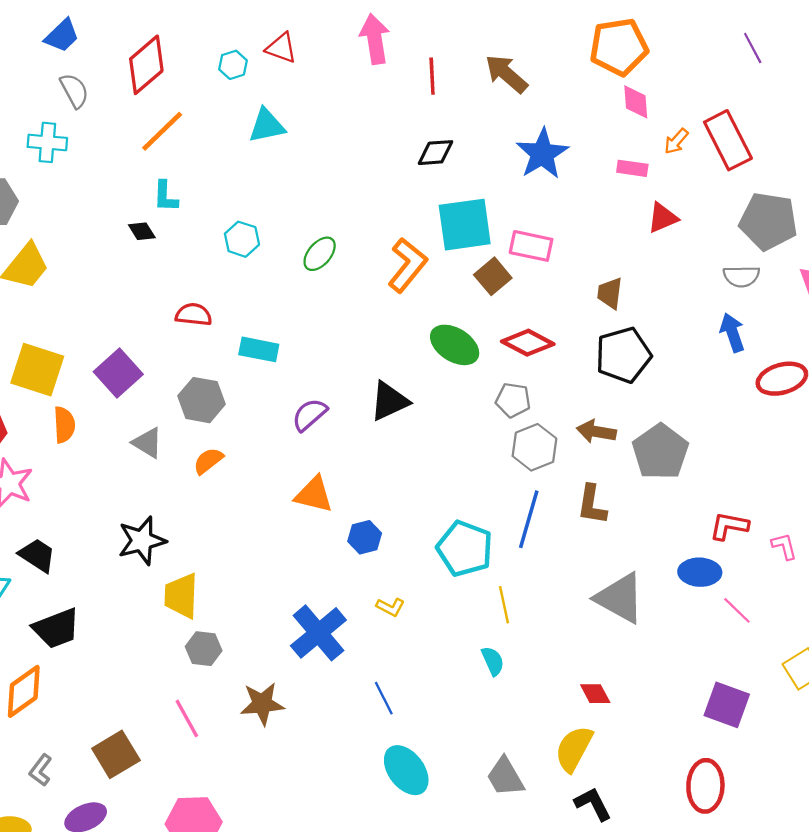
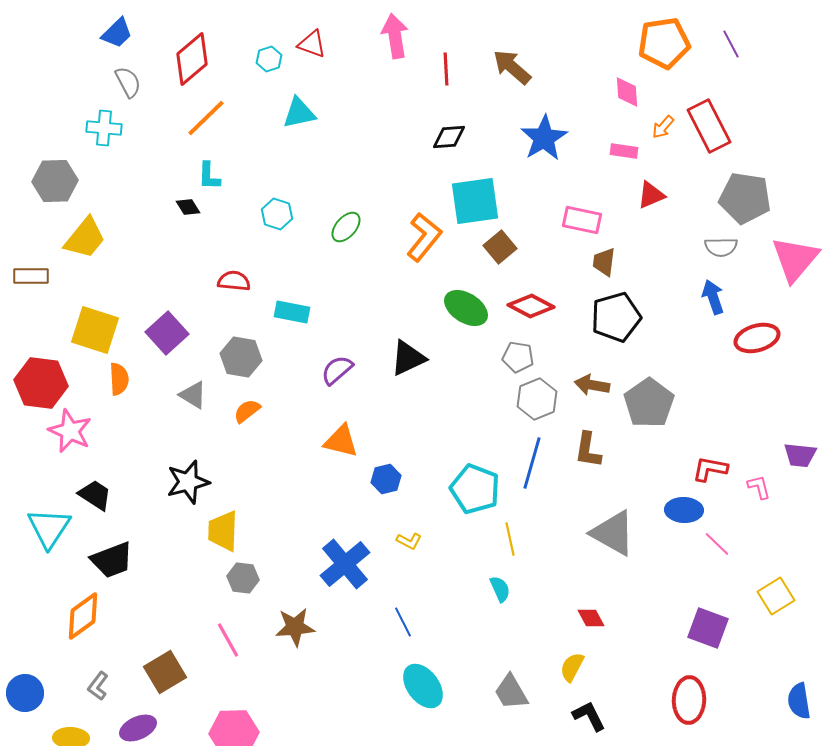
orange pentagon: (619, 47) -> (664, 43), moved
pink rectangle: (531, 246) -> (582, 220), moved
yellow semicircle: (574, 749) -> (572, 667), size x0.7

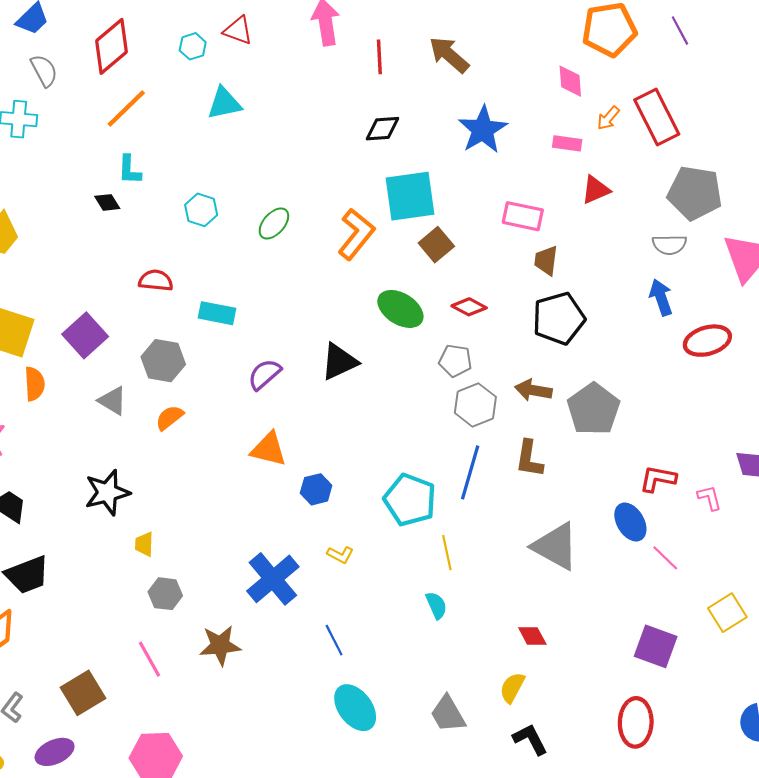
red diamond: (531, 306) -> (469, 307), size x0.7
blue ellipse: (684, 510) -> (630, 522), turned 57
yellow trapezoid: (223, 531) -> (144, 544), size x0.6

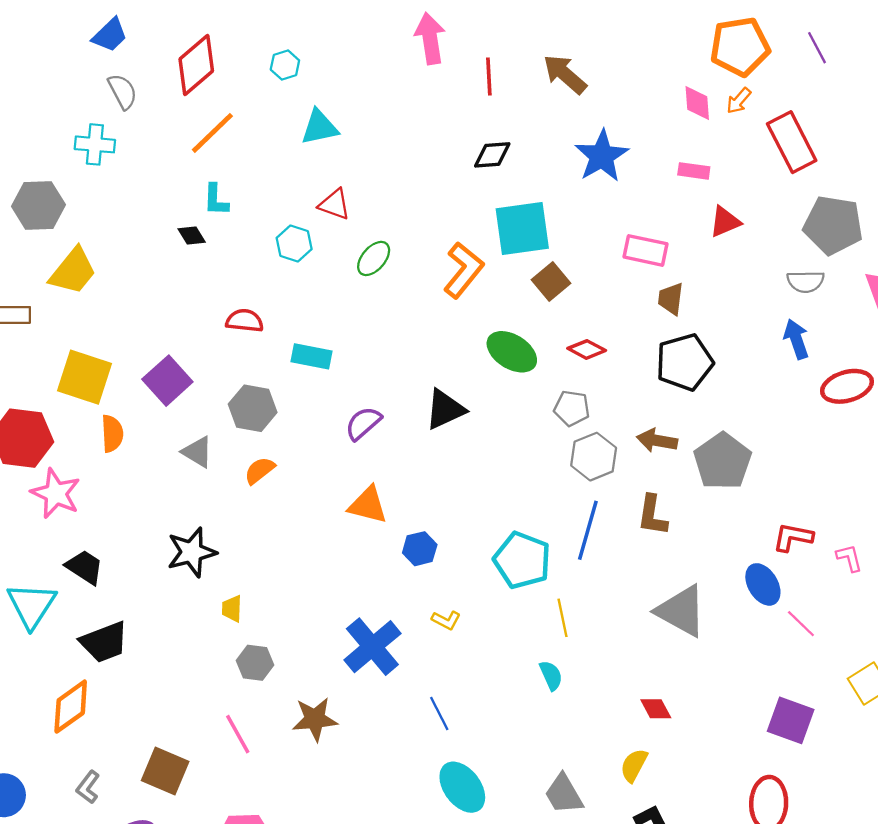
red triangle: (238, 31) -> (334, 204), moved
orange arrow: (608, 118) -> (739, 101), moved
brown square: (83, 693) -> (165, 771), turned -36

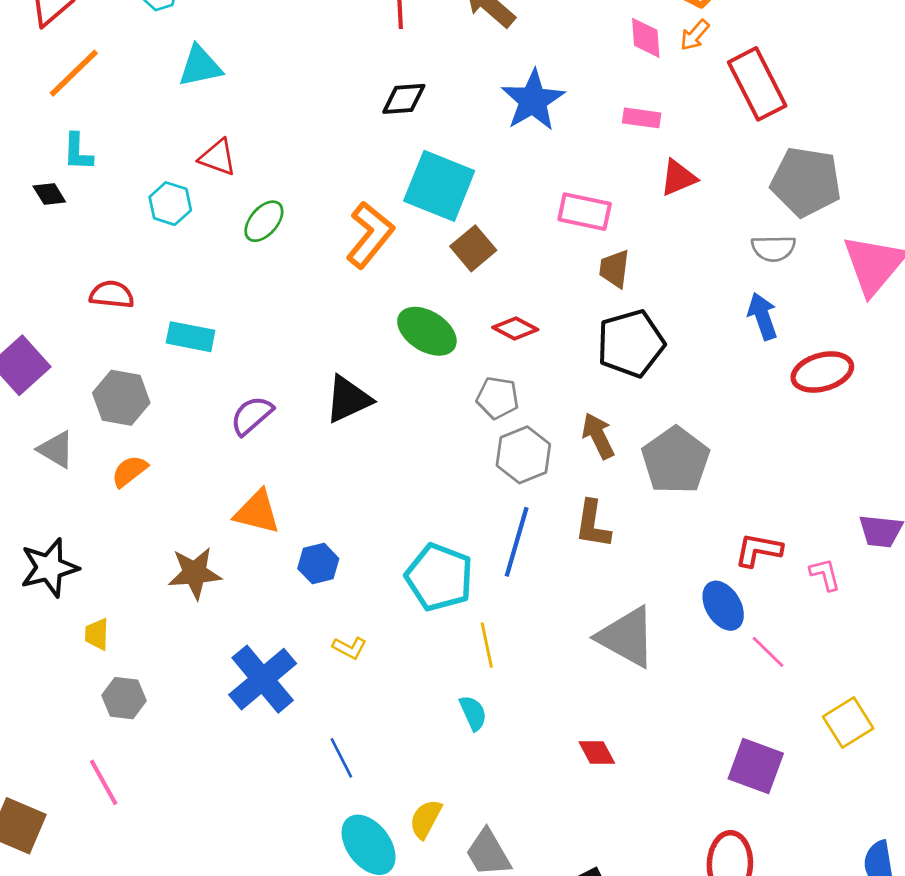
cyan square: (522, 229) -> (439, 186), turned 30
brown arrow: (657, 440) -> (598, 436), turned 54
brown star: (315, 719) -> (195, 573), moved
yellow semicircle: (634, 765) -> (426, 819), moved

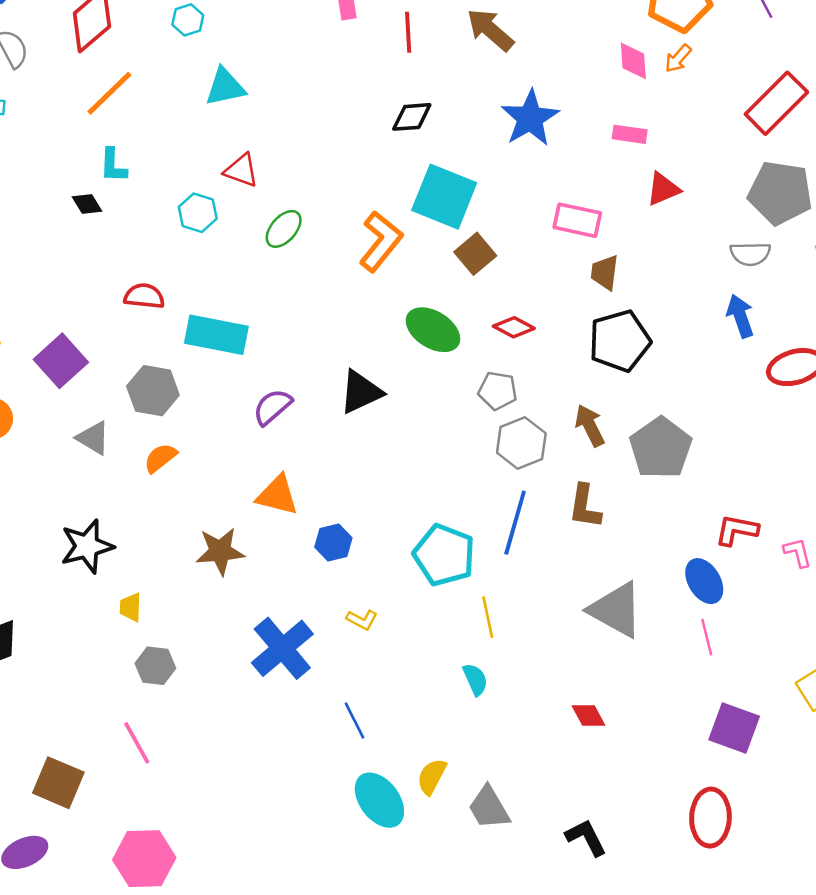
red rectangle: (757, 84) -> (776, 103), moved, turned 72
cyan rectangle: (191, 337) -> (216, 335), size x1.4
pink line: (768, 652) -> (707, 637), moved, turned 32

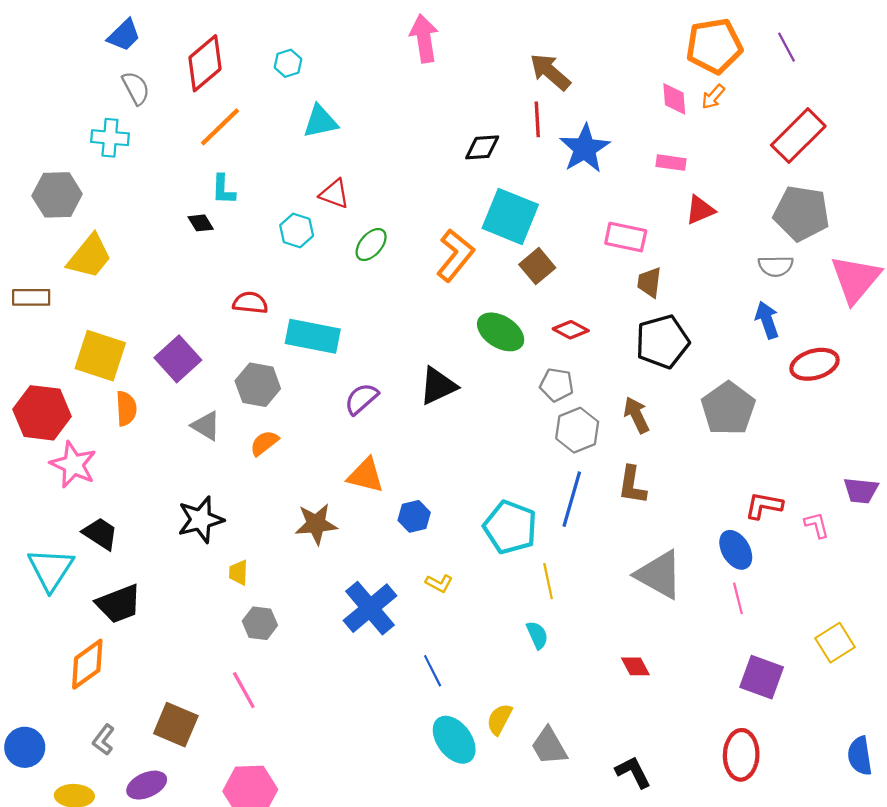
red line: (408, 32) -> (537, 119), moved
gray pentagon: (661, 448) -> (728, 409), moved

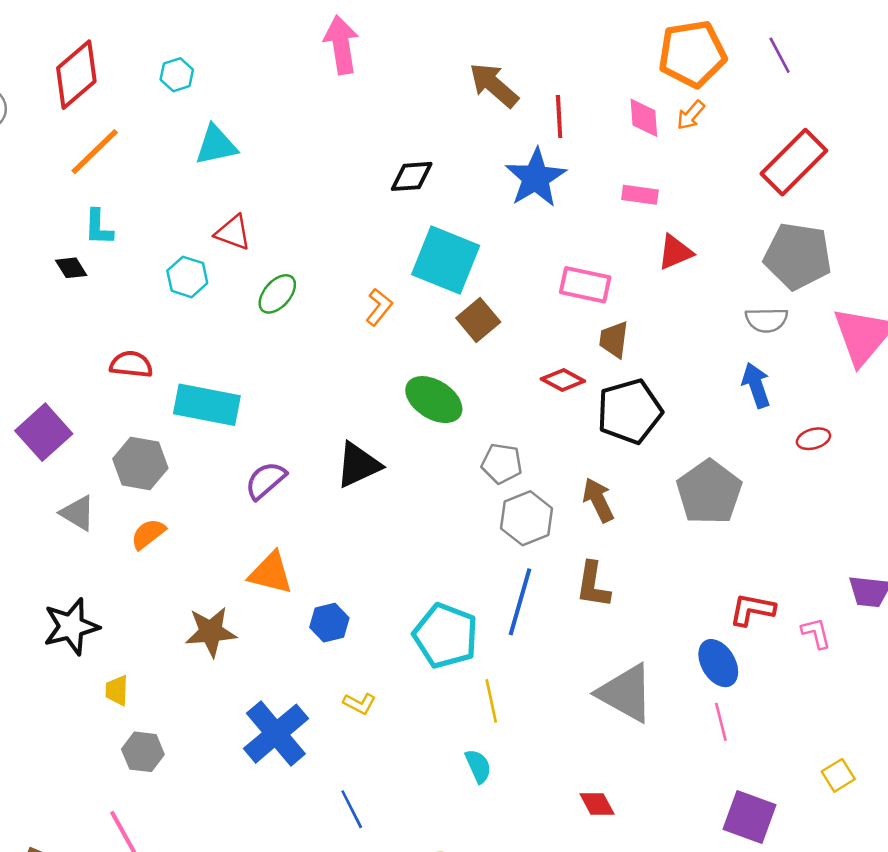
red line: (537, 119) -> (559, 116), moved
orange L-shape: (455, 255) -> (379, 307), size x0.6
red diamond: (571, 330) -> (563, 380), moved
red ellipse: (815, 364) -> (813, 439), size x0.6
yellow square: (835, 643) -> (838, 775), size x0.7

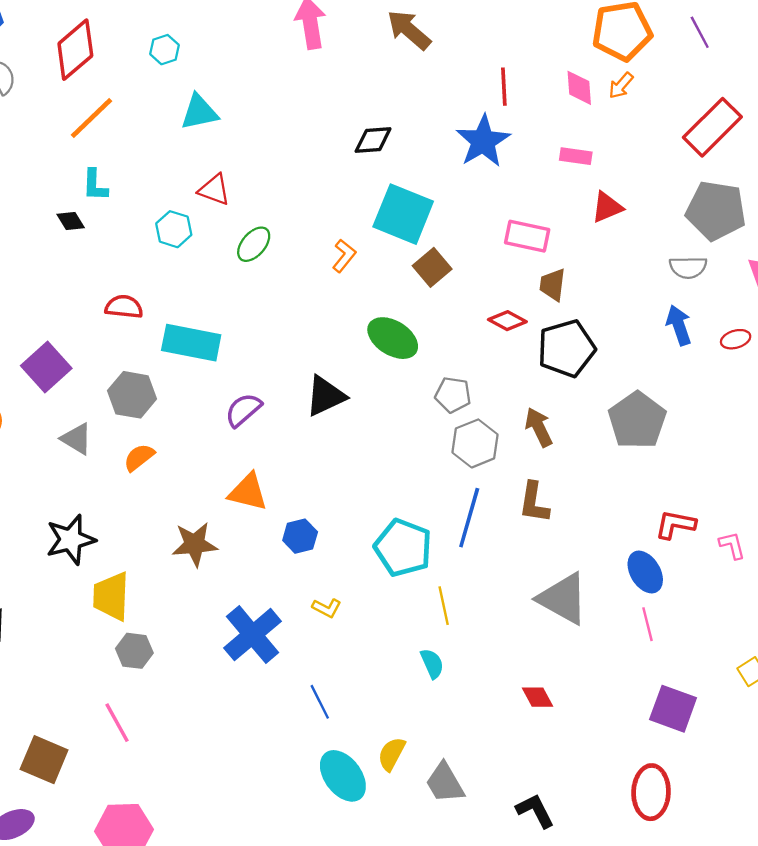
brown arrow: (494, 85) -> (409, 30), moved
red ellipse: (813, 439) -> (736, 339), moved
yellow trapezoid: (117, 690) -> (111, 596), size x1.8

